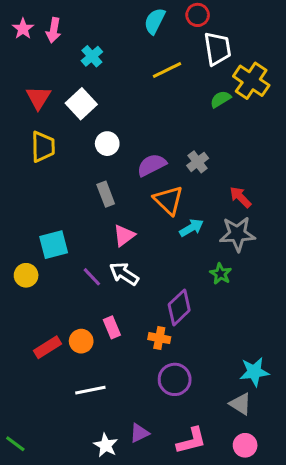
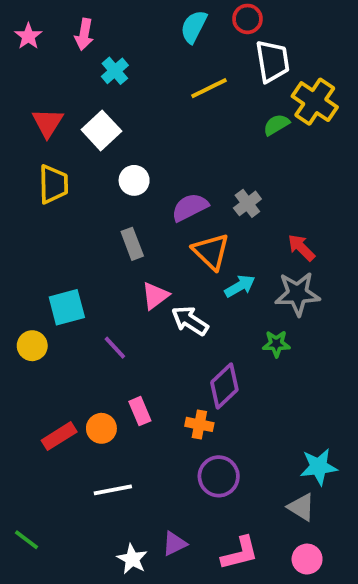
pink arrow: (54, 30) -> (84, 34), moved
white arrow: (124, 274) -> (190, 321), moved
green star: (221, 274) -> (276, 344), turned -30
green line: (15, 444) -> (26, 540), moved

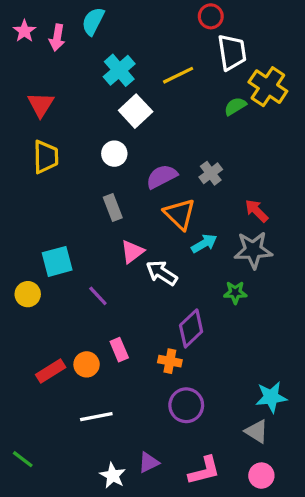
cyan semicircle: (194, 27) -> (93, 21), moved
pink arrow: (84, 34) -> (57, 38), moved
cyan cross: (115, 71) -> (119, 70), moved, size x1.4
white square: (101, 130) -> (136, 111), moved

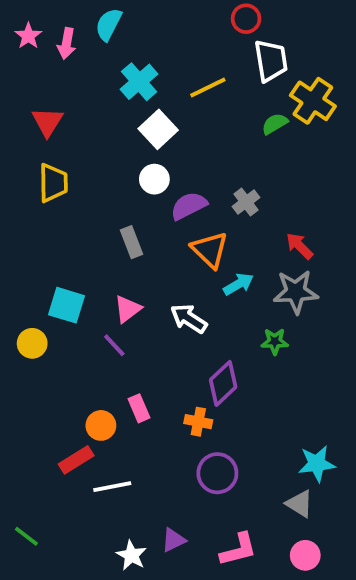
white circle: (114, 154) -> (154, 179), moved
pink triangle: (132, 252) -> (128, 309), moved
cyan square: (57, 261) -> (67, 305), turned 32
red rectangle: (51, 371) -> (76, 460), moved

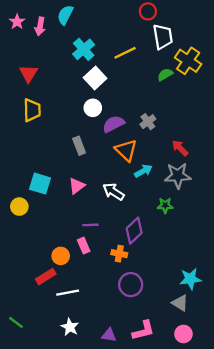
purple line: (114, 345) -> (91, 225), moved, turned -49
purple triangle: (173, 540) -> (109, 335), moved, turned 35
white star: (131, 555) -> (70, 327), moved

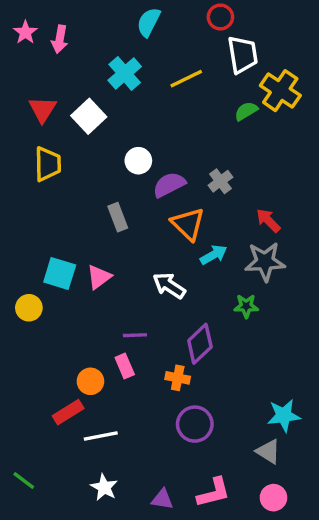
cyan semicircle: (65, 15) -> (149, 22), moved
white square: (95, 78) -> (89, 116), moved
pink triangle: (77, 186) -> (99, 277), moved

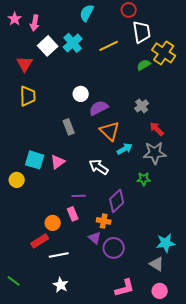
white square: (89, 116) -> (48, 46), moved
gray cross: (220, 181) -> (142, 106), moved
purple triangle: (162, 499) -> (95, 238), moved, turned 32

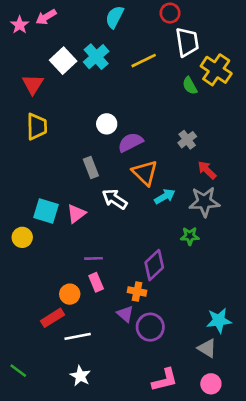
pink arrow: (35, 23) -> (46, 17), moved, turned 49
green semicircle: (144, 65) -> (190, 86), turned -88
white arrow: (99, 167) -> (115, 199), moved
purple line: (79, 196) -> (93, 258), moved

